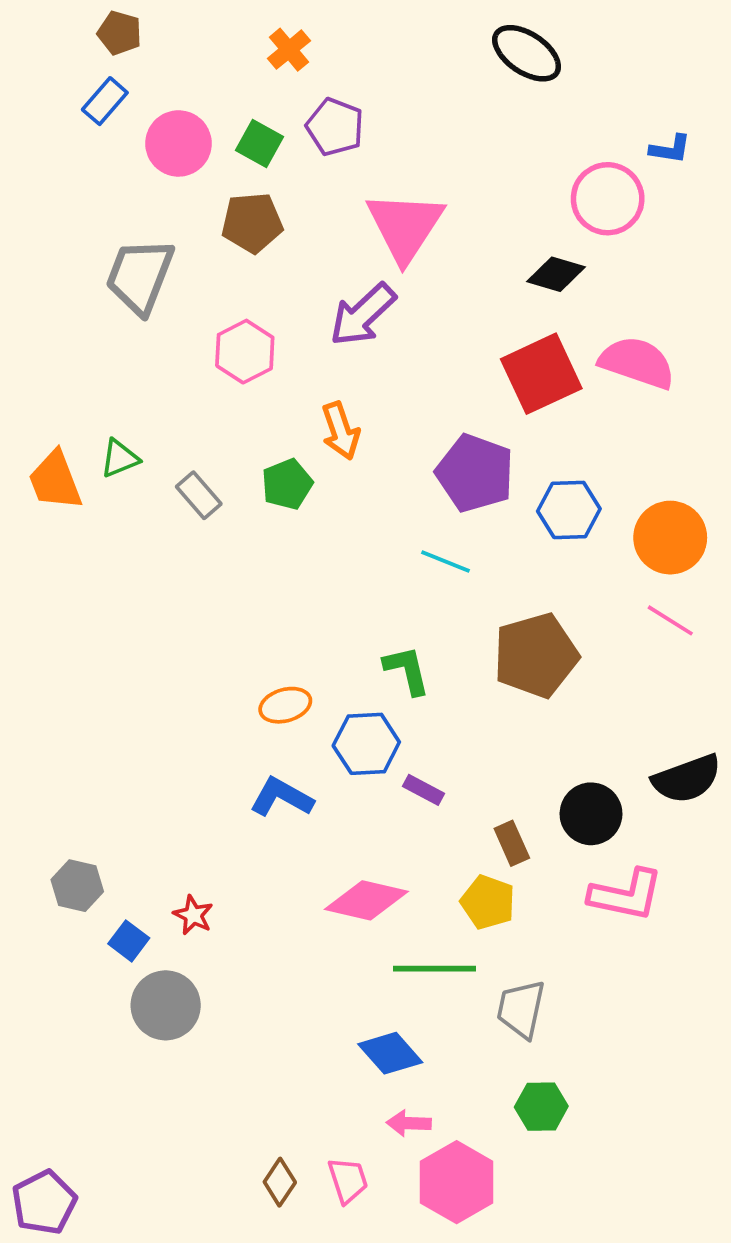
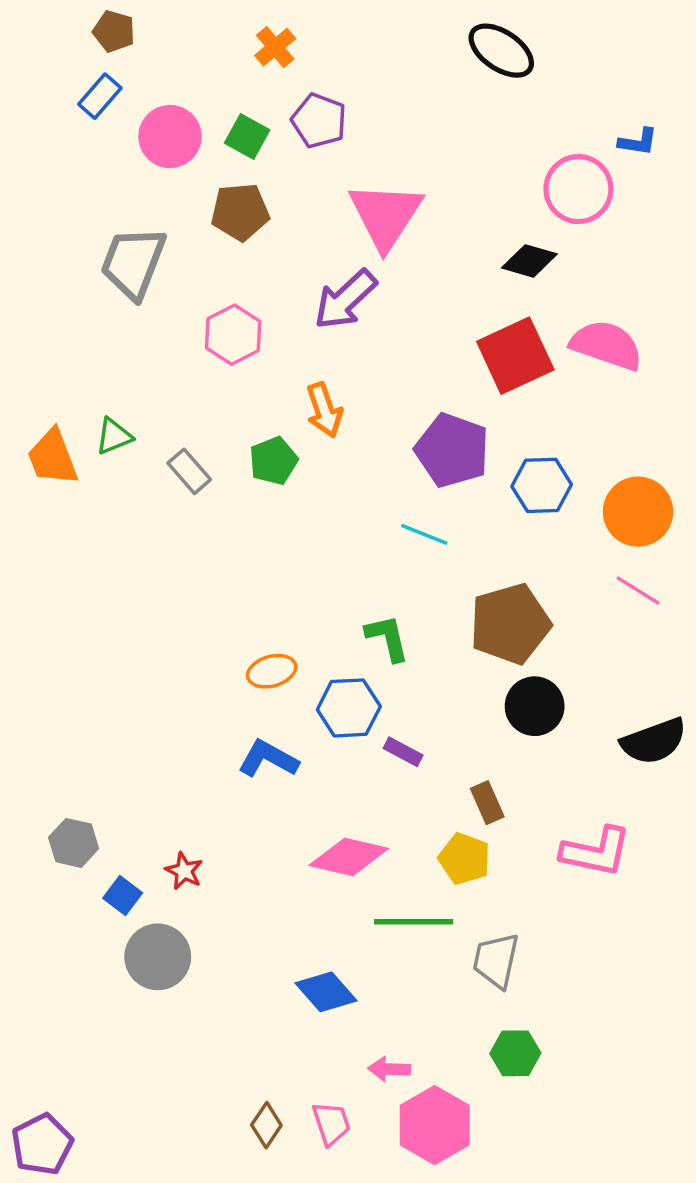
black circle: (591, 814) -> (535, 706), moved
blue diamond: (390, 1053) -> (326, 992), moved

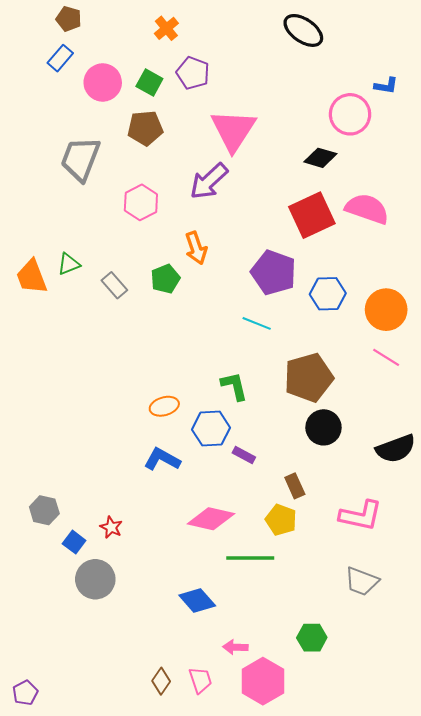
gray trapezoid: (496, 960) -> (362, 581), moved, turned -81
purple pentagon: (42, 1144) -> (25, 693), size x0.7

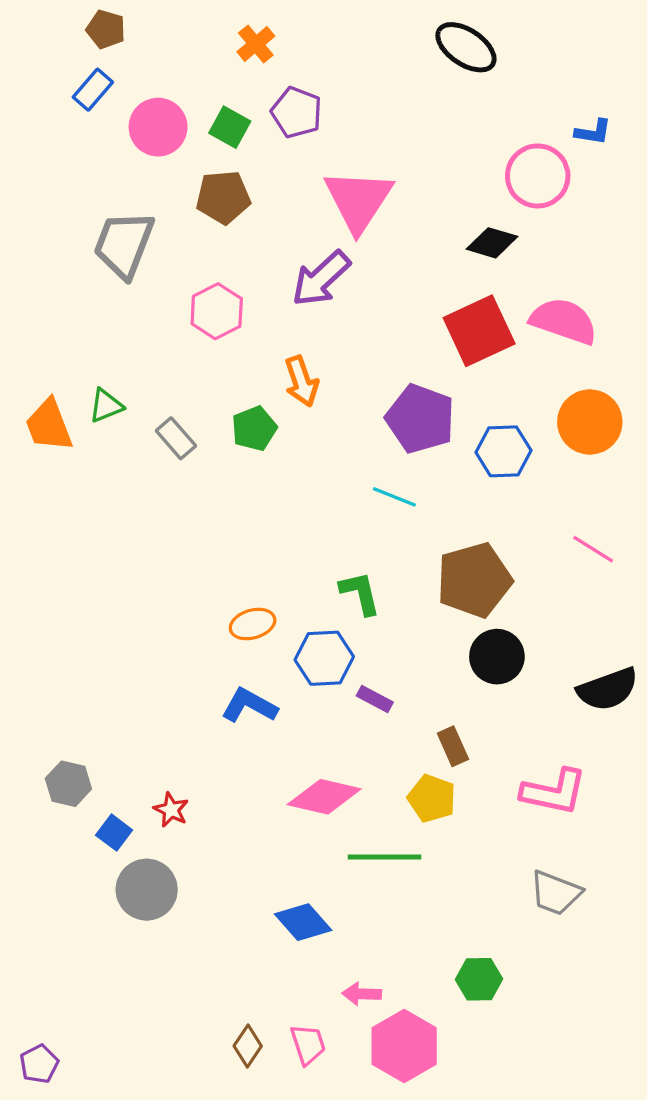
orange circle: (386, 310) -> (590, 422), moved

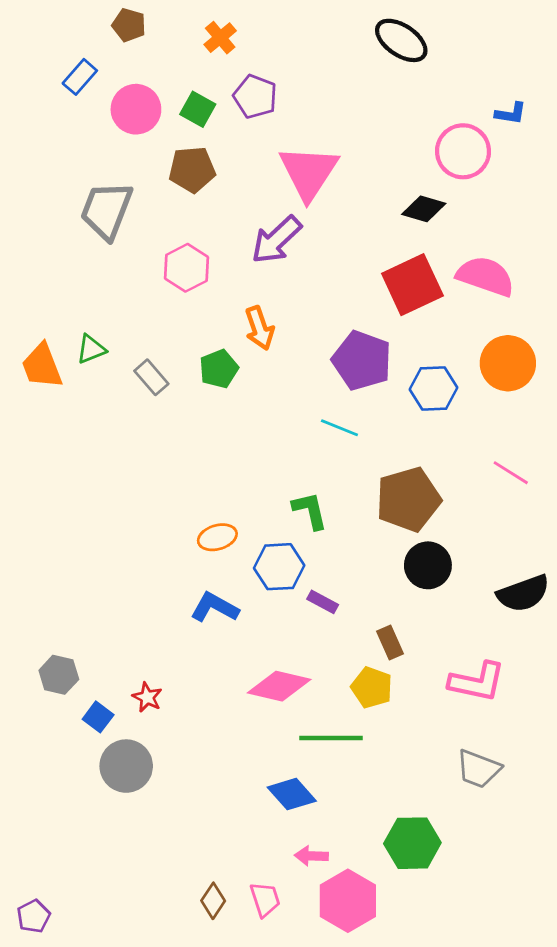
brown pentagon: (106, 29) -> (129, 25), moved
blue diamond: (303, 922) -> (292, 794), moved
green hexagon: (479, 979) -> (412, 843), size x1.4

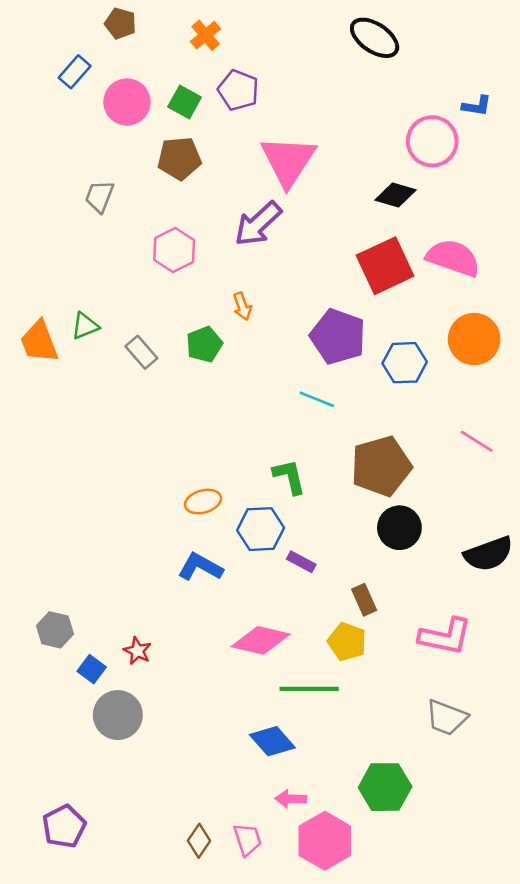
gray trapezoid: (107, 210) -> (99, 196), size x0.6
orange arrow: (259, 328) -> (242, 306), size x0.7
purple pentagon: (34, 916) -> (64, 826), moved, size x1.4

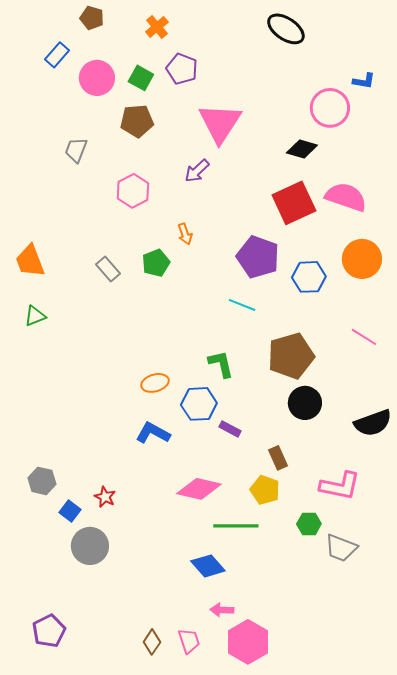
purple arrow: (258, 224) -> (197, 171), size x0.7
green triangle: (85, 326) -> (35, 316), moved
green hexagon: (385, 787) -> (309, 524), moved, size x0.6

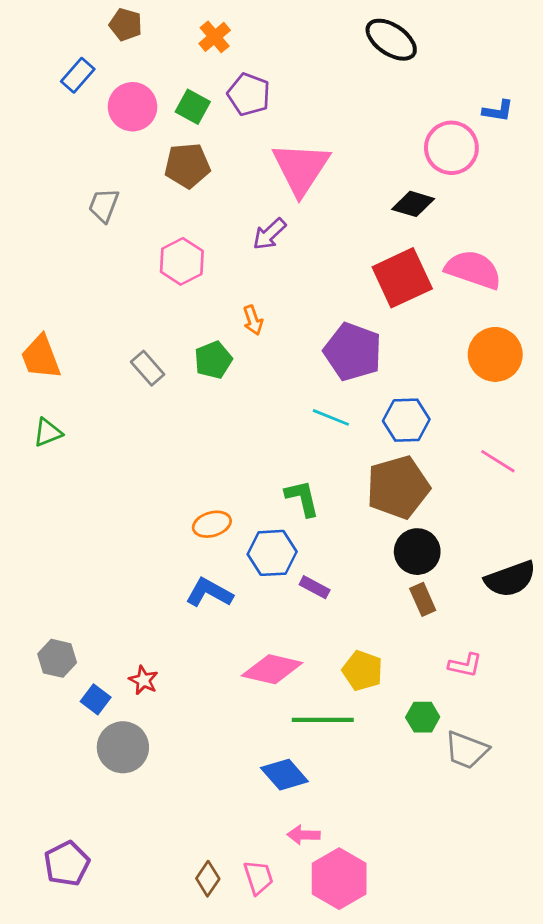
blue hexagon: (309, 277) -> (406, 420), moved
brown rectangle: (278, 458) -> (423, 599), moved
pink L-shape: (340, 486) -> (465, 665), size x0.6

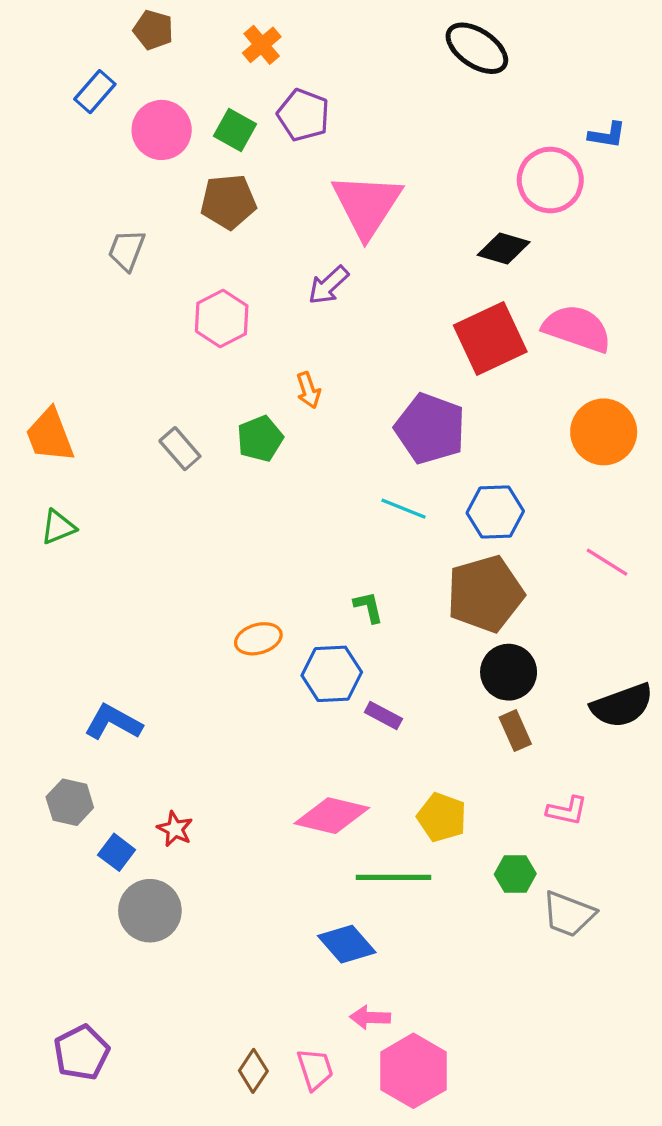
green L-shape: (302, 498) -> (368, 607), size x0.7
blue L-shape: (209, 593) -> (113, 722), moved

